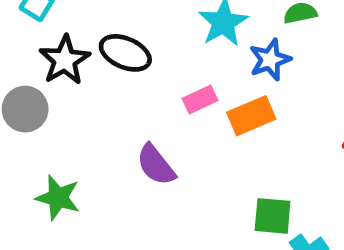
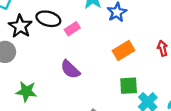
pink rectangle: (200, 99) -> (72, 29), moved
orange rectangle: (251, 116) -> (124, 51), moved

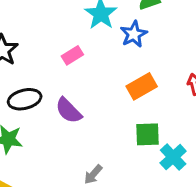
black ellipse: (48, 19) -> (25, 99), moved, turned -30

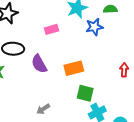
orange rectangle: (142, 86) -> (74, 68), moved

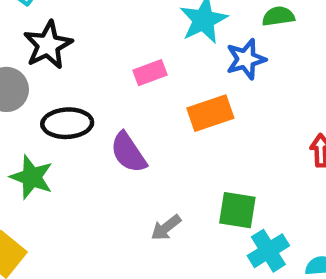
orange rectangle: (74, 68) -> (210, 113), moved
gray arrow: (43, 109) -> (166, 228), moved

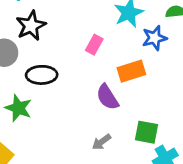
pink rectangle: (150, 73) -> (94, 45), turned -42
purple semicircle: (128, 152) -> (107, 97), moved

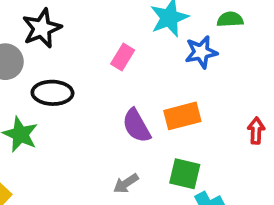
orange rectangle: (131, 71) -> (182, 116), moved

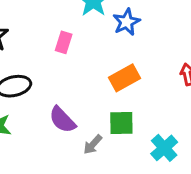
purple semicircle: (136, 126) -> (62, 120), moved
green square: (185, 174) -> (121, 123), moved

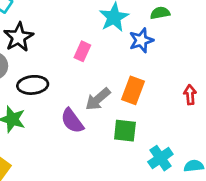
orange rectangle: (124, 78) -> (133, 90), turned -48
gray arrow: (93, 144) -> (98, 99), moved, size x1.4

